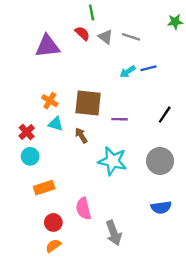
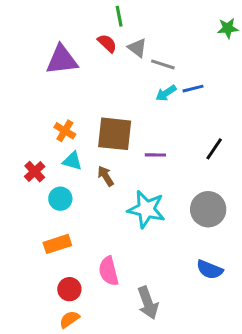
gray line: (131, 37) -> (163, 64), moved
cyan circle: (30, 156) -> (60, 199), moved
blue semicircle: (161, 207) -> (210, 270), turned 30

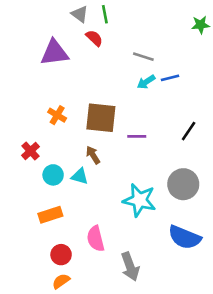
gray triangle: (137, 48) -> (80, 14), moved
cyan triangle: (72, 161) -> (80, 176), moved
cyan star: (146, 209) -> (139, 200), moved
blue semicircle: (210, 270) -> (185, 237), size x1.4

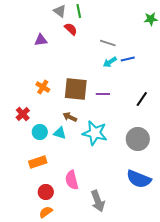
purple triangle: (54, 53) -> (41, 40), size x0.6
purple line: (137, 136) -> (103, 94), moved
brown arrow: (93, 155) -> (70, 117), turned -32
cyan star: (139, 200) -> (95, 133), moved

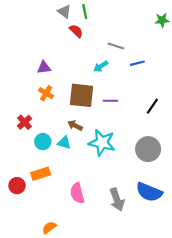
purple triangle: (41, 40) -> (44, 67), moved
cyan arrow: (110, 62) -> (101, 66), moved
red circle: (46, 192) -> (17, 186), moved
gray arrow: (98, 201) -> (117, 200), moved

